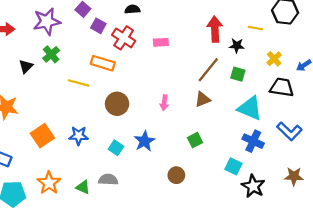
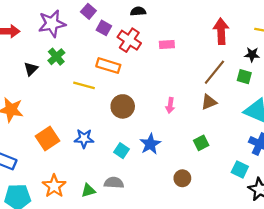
black star: (237, 46) -> (252, 54), moved
green triangle: (83, 187) -> (88, 190), turned -40

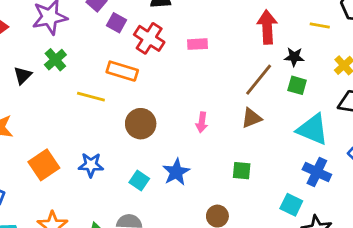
black star: (252, 54) -> (294, 57), moved
green square: (201, 143) -> (242, 171), turned 32

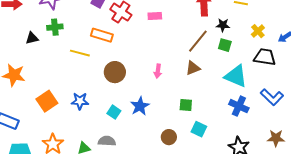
green cross: (55, 60) -> (55, 27), turned 35
black triangle: (23, 75) -> (32, 38), turned 32
cyan square: (291, 205) -> (199, 129), moved

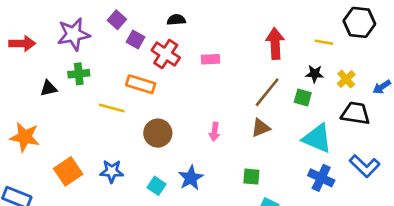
black star: (223, 25) -> (315, 74), moved

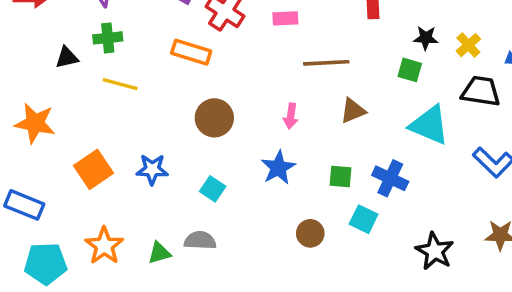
brown line: (267, 92) -> (326, 63), moved, turned 48
yellow line: (112, 108) -> (120, 84), moved
blue star: (191, 178) -> (278, 168), moved
blue cross: (321, 178) -> (390, 178), moved

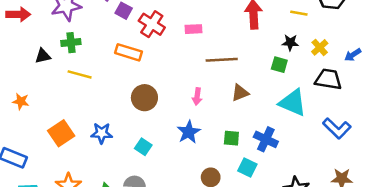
orange star: (35, 123) -> (21, 101), size x0.6

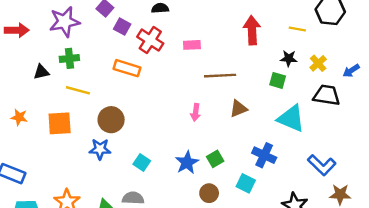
brown circle: (144, 98) -> (111, 120), moved
blue L-shape: (337, 128) -> (322, 165), moved
blue star: (189, 132) -> (187, 163), moved
orange square: (61, 133) -> (60, 123), moved, turned 30
green square: (231, 138) -> (215, 159), moved, turned -35

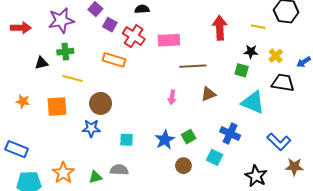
pink rectangle: (192, 45) -> (169, 40), size x1.5
cyan square: (142, 163) -> (126, 140), turned -32

